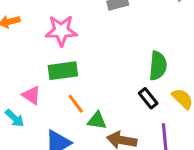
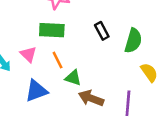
pink triangle: (31, 95) -> (28, 54), moved
black rectangle: (148, 98) -> (102, 31), moved

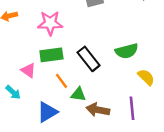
black rectangle: (102, 31) -> (89, 59), moved, size x1.5
green semicircle: (133, 41) -> (127, 51), turned 70
pink triangle: (28, 54) -> (28, 70), moved

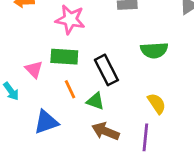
green semicircle: (127, 51) -> (154, 50), moved
yellow semicircle: (146, 77) -> (157, 103), moved
green triangle: (78, 94) -> (95, 101), moved

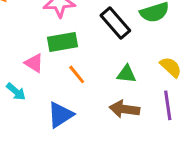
black rectangle: (106, 70) -> (115, 23), moved
green triangle: (95, 101) -> (126, 74), moved

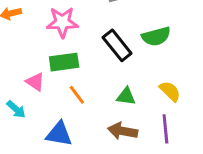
blue triangle: (60, 115) -> (59, 134), turned 40

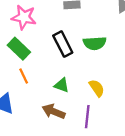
green rectangle: (64, 62) -> (19, 49), turned 40

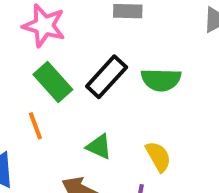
black rectangle: (63, 44) -> (107, 77), turned 65
green rectangle: (19, 49) -> (53, 82), moved

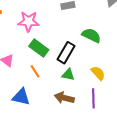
black rectangle: (107, 77) -> (66, 53), moved
green semicircle: (161, 80) -> (91, 35), turned -144

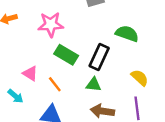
orange line: (35, 71) -> (55, 84), moved
green triangle: (68, 75) -> (94, 85), moved

